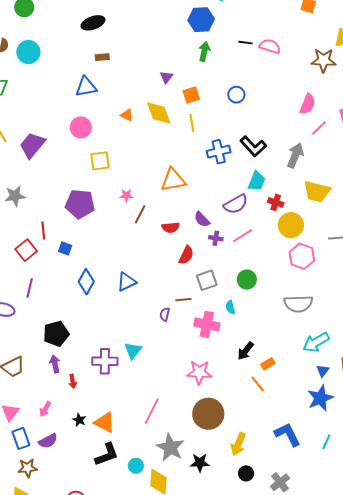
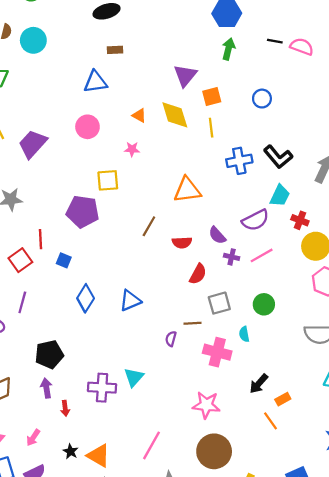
purple triangle: (166, 77) -> (185, 75), size x1.6
yellow square: (100, 161) -> (108, 180), moved
pink star: (126, 195) -> (132, 149), moved

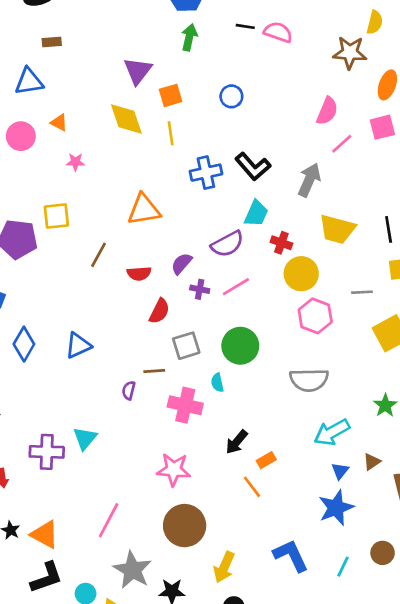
orange triangle: (139, 115) -> (59, 123), moved
yellow square: (108, 180) -> (56, 216), moved
purple semicircle: (217, 235) -> (182, 264), turned 84
green circle: (264, 304) -> (240, 346), size x1.4

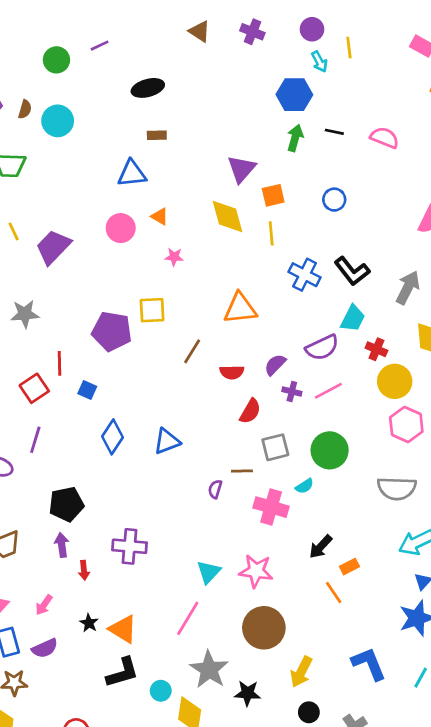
black line: (245, 26) -> (334, 132), moved
blue cross: (206, 173) -> (305, 275), turned 36
cyan semicircle: (217, 383) -> (305, 486), turned -114
cyan triangle: (85, 438) -> (209, 572), moved

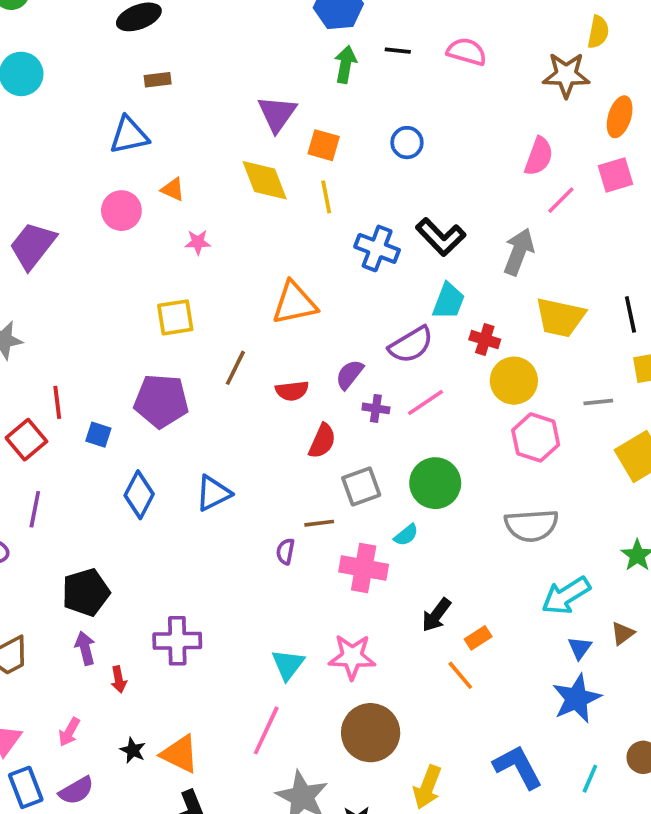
orange square: (273, 195) -> (324, 145), turned 35
purple pentagon: (112, 331) -> (161, 401), moved

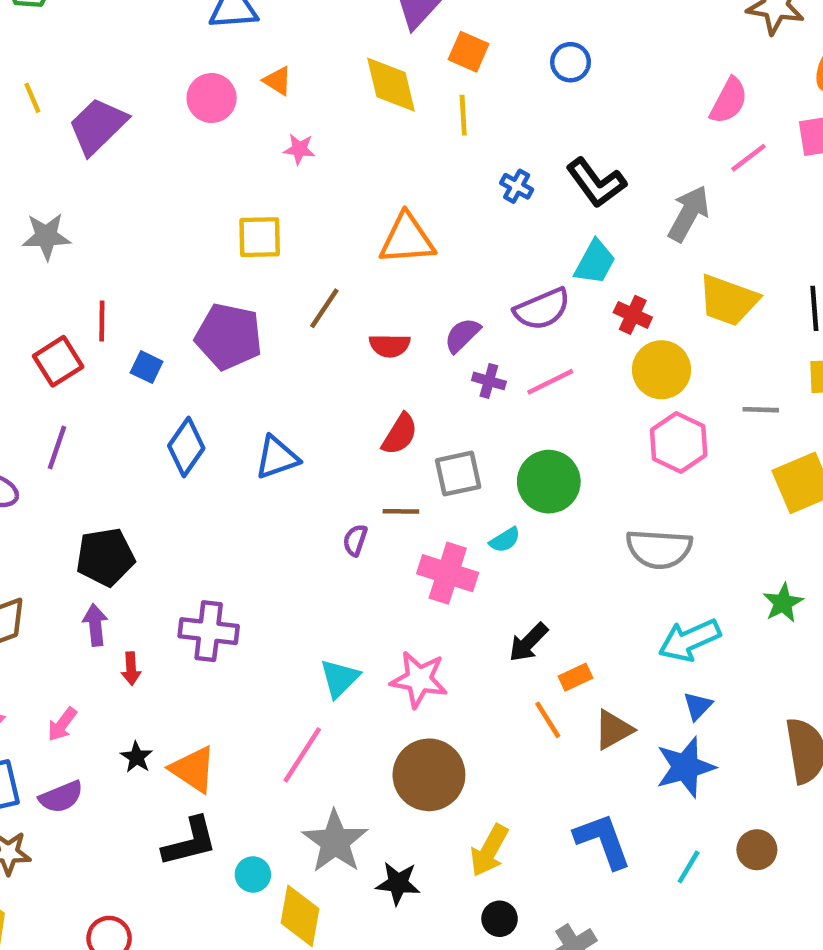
blue cross: (377, 248) -> (517, 186), size x0.6
red semicircle: (322, 441) -> (400, 434), moved
brown triangle: (623, 633) -> (613, 730), moved, size x1.4

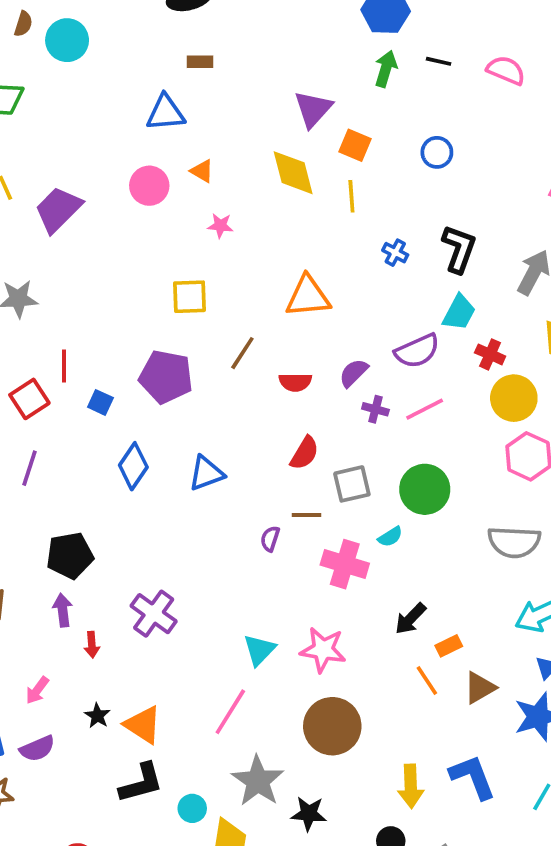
black L-shape: (596, 183) -> (459, 249), turned -123
purple cross: (209, 631) -> (154, 614), turned 30
yellow arrow: (489, 851) -> (411, 786), moved, turned -30

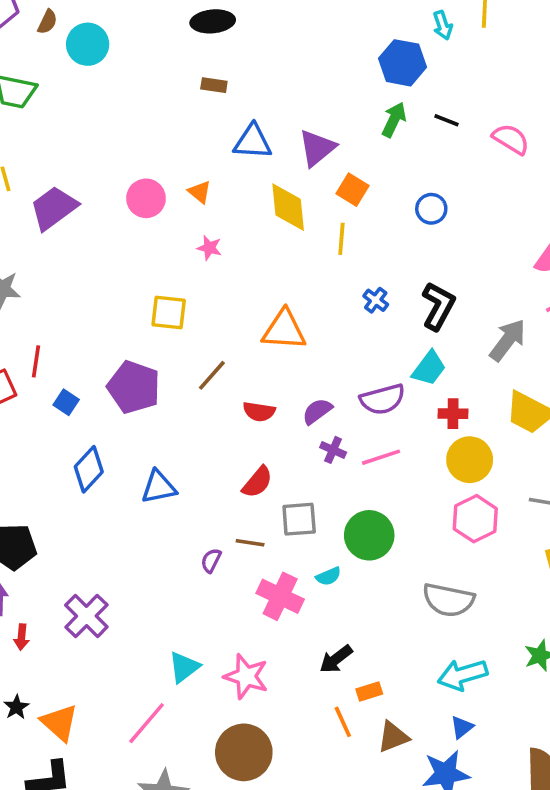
blue triangle: (166, 113) -> (253, 142), moved
red cross: (490, 354) -> (453, 414), turned -32

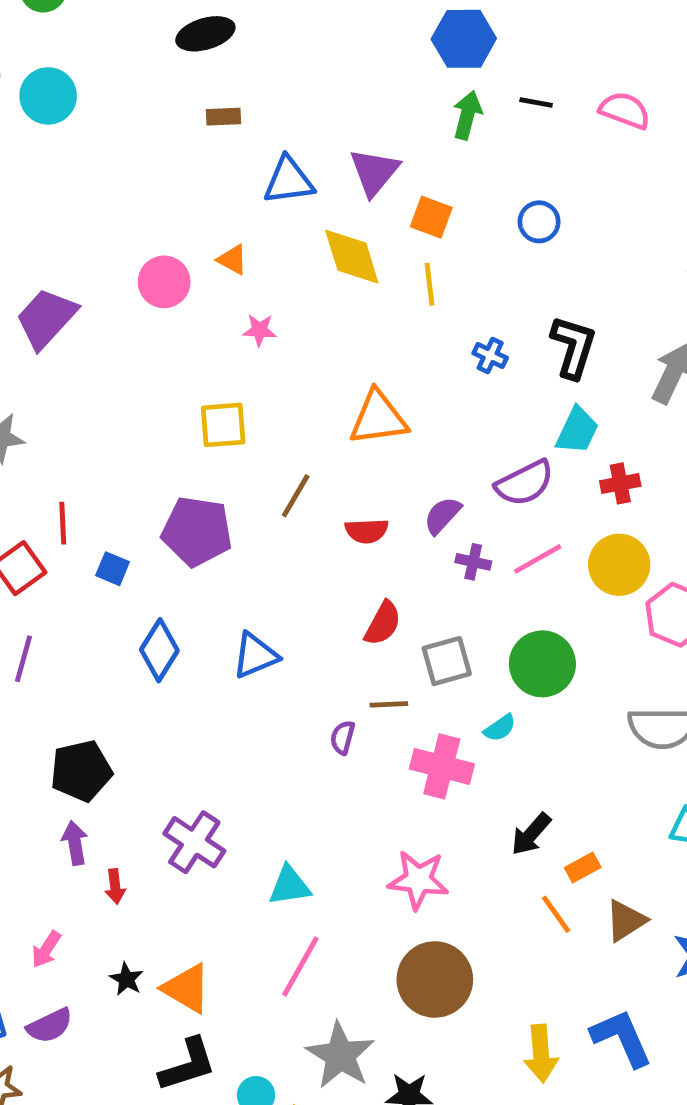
yellow circle: (470, 460) -> (619, 565), moved
cyan triangle: (184, 667) -> (290, 886), moved, turned 40

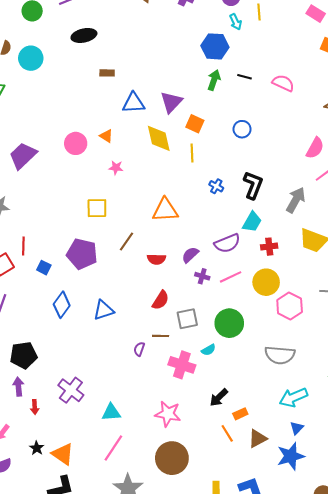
black ellipse: (205, 34) -> (84, 35), moved

